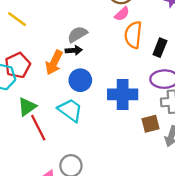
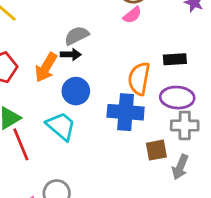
orange semicircle: (133, 35) -> (139, 79), moved
black rectangle: (160, 48) -> (175, 59), turned 60

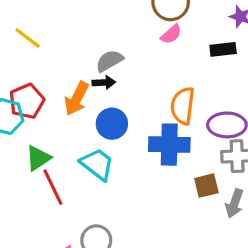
black rectangle: (175, 59) -> (223, 49), moved

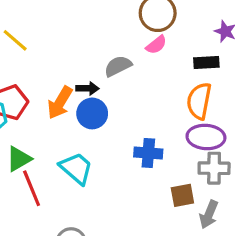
gray semicircle: (109, 61) -> (118, 66), moved
orange semicircle: (183, 106) -> (199, 101), moved
blue circle: (112, 124) -> (92, 113), moved
blue cross: (169, 145) -> (148, 153), size x0.7

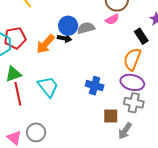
black rectangle: (206, 63) -> (141, 36), turned 49
blue circle: (92, 113) -> (68, 26), moved

